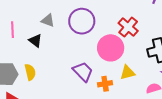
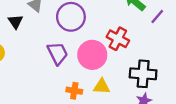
red cross: (128, 27) -> (118, 39), turned -30
purple trapezoid: (83, 72) -> (58, 53), moved

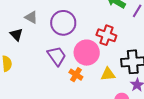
yellow triangle: (102, 86) -> (108, 74), moved
orange cross: (74, 91) -> (76, 75), moved, turned 32

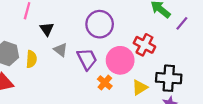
gray triangle: (31, 17) -> (61, 50), moved
yellow triangle: (108, 74) -> (140, 87), turned -35

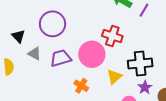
purple circle: (100, 24) -> (53, 24), moved
purple trapezoid: (87, 59) -> (61, 58), turned -70
orange cross: (105, 83) -> (81, 86), moved

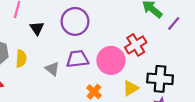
red cross: (112, 36) -> (136, 45), turned 30
gray triangle: (34, 54) -> (52, 69), moved

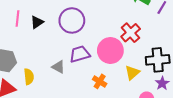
black triangle: (37, 28) -> (37, 22), moved, turned 40
yellow semicircle: (21, 59) -> (29, 77), moved

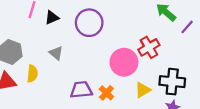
purple trapezoid: (80, 54) -> (81, 90), moved
gray triangle: (58, 67) -> (56, 53), moved

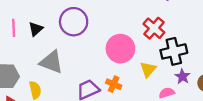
red cross: (149, 47) -> (154, 28), moved
gray triangle: (56, 53) -> (51, 62), size x1.6

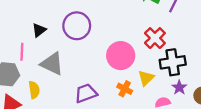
pink line: (14, 28) -> (22, 52), moved
orange cross: (114, 84) -> (125, 89), moved

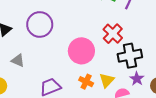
gray triangle: (52, 64) -> (18, 60), size x0.6
yellow triangle: (146, 78) -> (107, 80), moved

